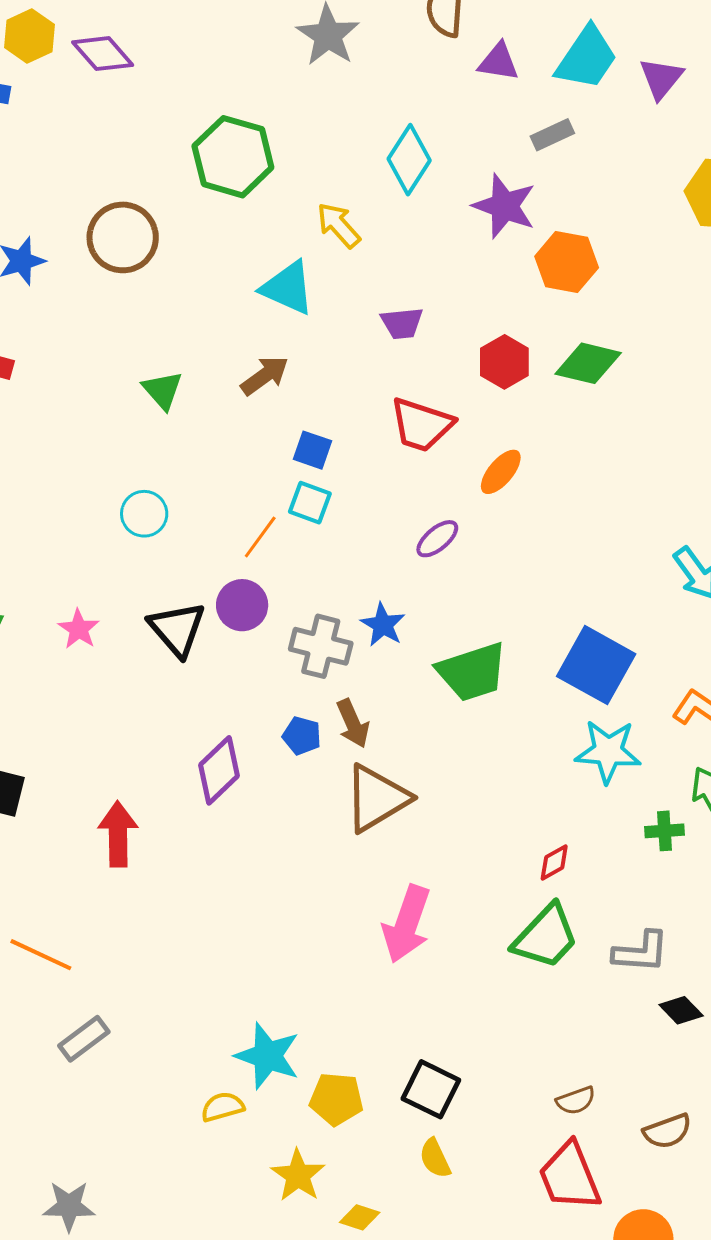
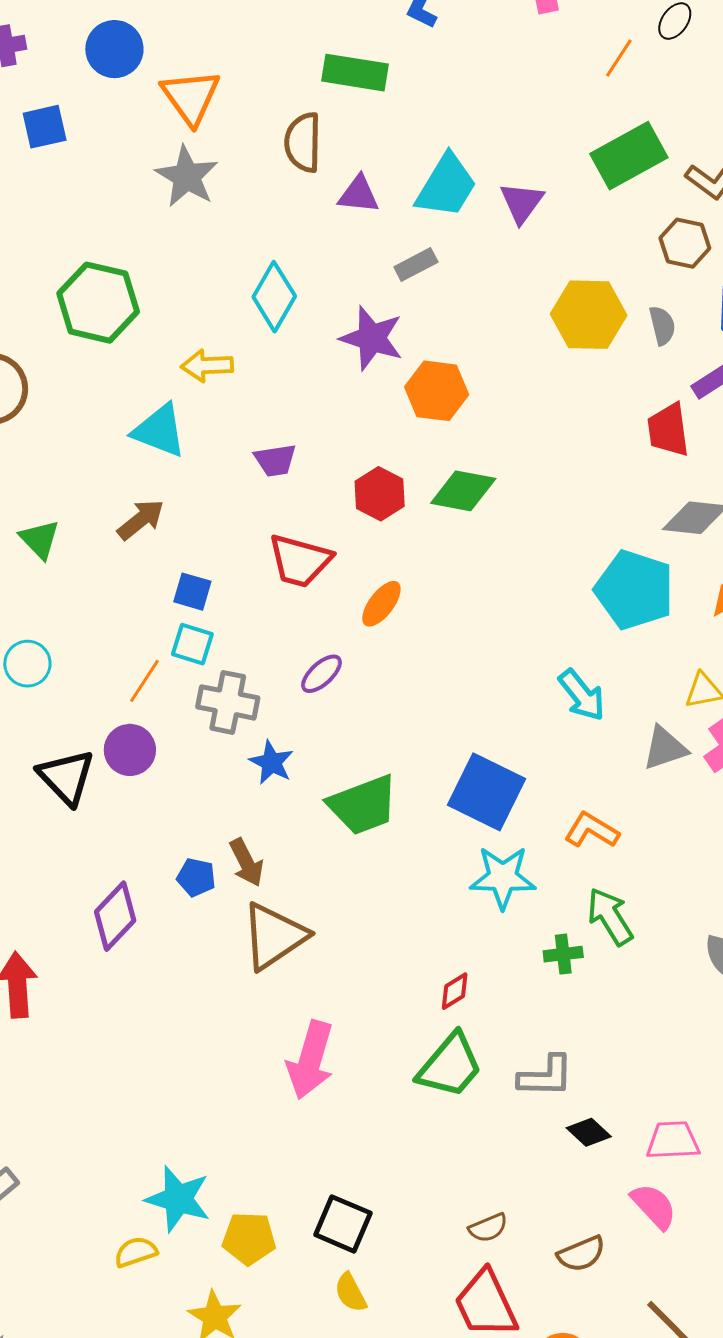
yellow arrow: (339, 225) -> (207, 366), turned -48
gray cross: (321, 646) -> (228, 702), moved

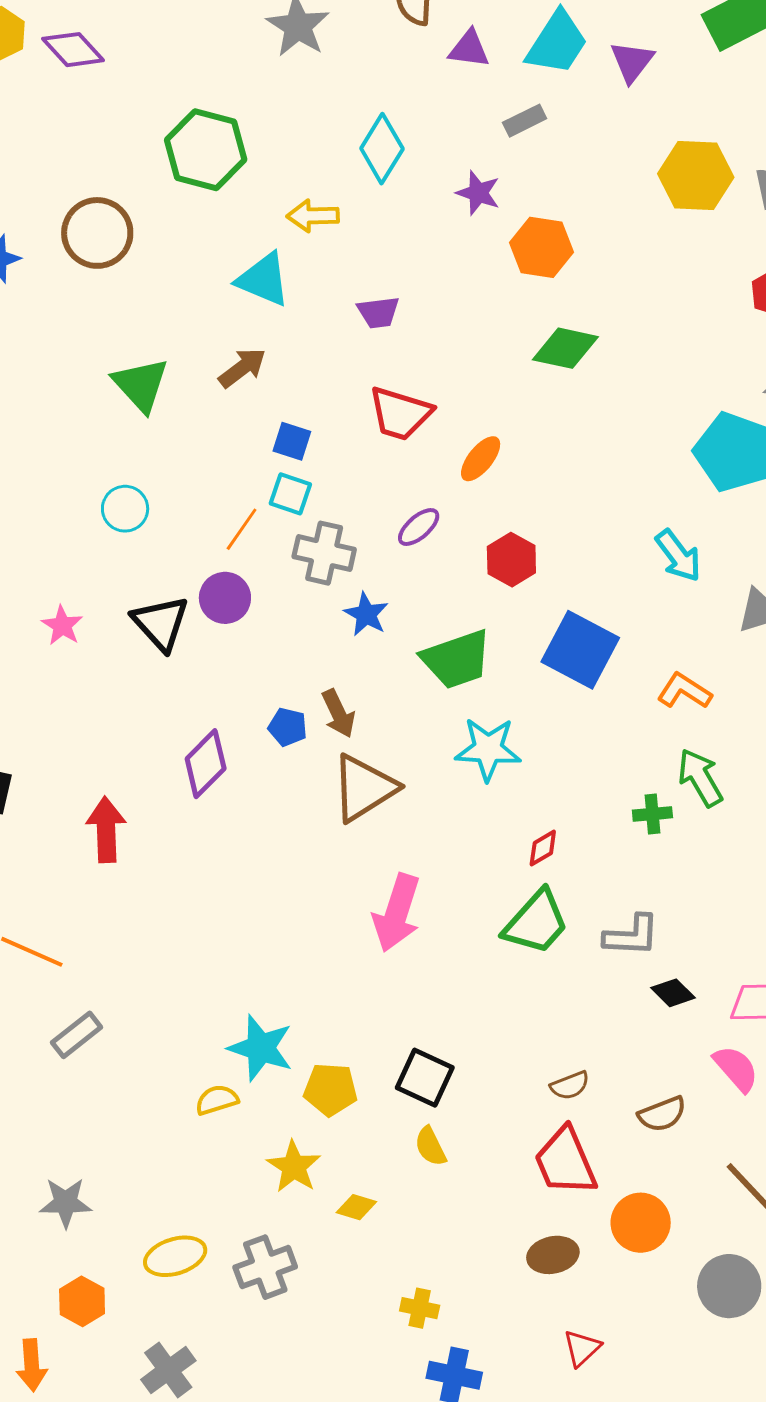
purple star: (372, 338) -> (478, 193), size x0.7
red hexagon: (380, 494) -> (511, 560), moved
green triangle: (40, 539) -> (141, 385), size x1.4
cyan star: (503, 877) -> (488, 749), moved

